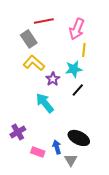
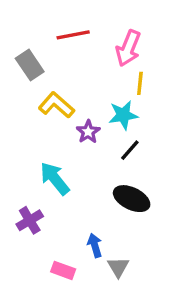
gray rectangle: (29, 39) -> (30, 65), moved
cyan arrow: (45, 103) -> (55, 179), moved
black ellipse: (79, 138) -> (132, 199), moved
pink rectangle: (38, 152) -> (63, 270), moved

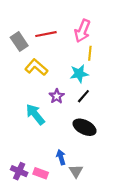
red line: (73, 35) -> (46, 34), moved
purple star: (88, 132) -> (57, 96), moved
purple cross: (30, 220) -> (19, 171), moved, turned -35

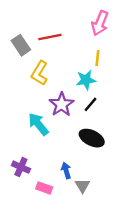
pink arrow: (82, 31) -> (100, 23), moved
yellow L-shape: (36, 67) -> (39, 73), turned -100
purple star: (57, 96) -> (62, 104), size x1.5
purple cross: (19, 171) -> (21, 167), moved

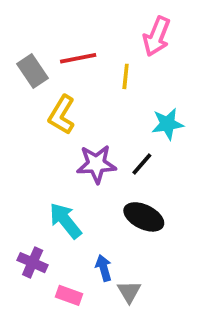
yellow line: (97, 58) -> (126, 76), moved
cyan star: (86, 80) -> (168, 124), moved
purple star: (62, 104) -> (96, 164), turned 30
cyan arrow: (38, 124) -> (65, 221), moved

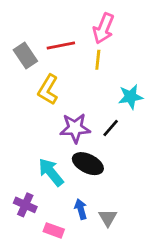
pink arrow: (157, 36) -> (104, 28), moved
black ellipse: (144, 217) -> (88, 164), moved
gray triangle: (129, 292) -> (108, 218), moved

